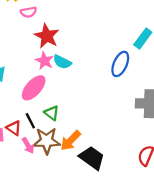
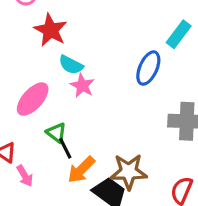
pink star: (44, 61) -> (82, 86), moved
black line: (30, 121) -> (65, 148), moved
brown star: (47, 141) -> (129, 172), moved

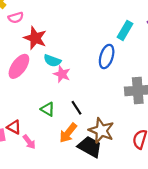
pink ellipse: (33, 99) -> (19, 66), moved
black line: (65, 148) -> (76, 108), moved
brown star: (129, 172) -> (101, 130), turned 30

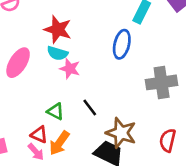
red star: (35, 38) -> (58, 29), moved
red triangle: (14, 127) -> (39, 135), moved
orange arrow: (68, 133) -> (59, 143), moved

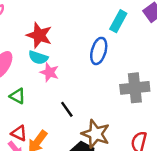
green triangle: (56, 111) -> (17, 96), moved

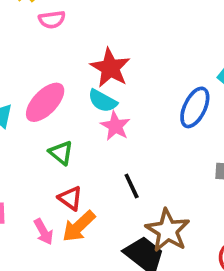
red triangle: (19, 133) -> (70, 198), moved

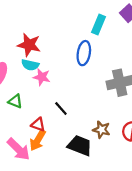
red triangle: (70, 198) -> (38, 125), moved
brown star: (168, 230) -> (102, 130), moved, size x0.7
pink arrow: (43, 232) -> (18, 149), size x1.6

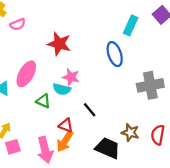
blue ellipse: (84, 53) -> (115, 54), turned -30
cyan semicircle: (30, 65) -> (62, 89), moved
pink arrow: (18, 149) -> (45, 150), turned 30

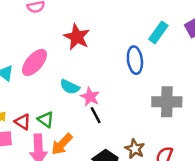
pink star: (71, 77) -> (90, 97), moved
green triangle: (43, 101) -> (46, 119), moved
red triangle: (66, 125) -> (23, 122), moved

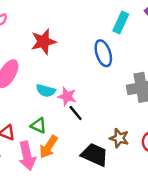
red star: (77, 37) -> (43, 42), turned -30
green triangle: (46, 119) -> (38, 126), moved

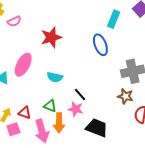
pink star: (67, 96) -> (76, 109), moved
brown star: (119, 138) -> (125, 96), moved
orange arrow: (49, 147) -> (59, 123), turned -30

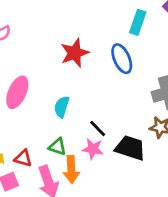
red star: (51, 37) -> (75, 53), moved
cyan semicircle: (55, 77) -> (62, 107), turned 98
black trapezoid: (97, 128) -> (130, 148), moved

